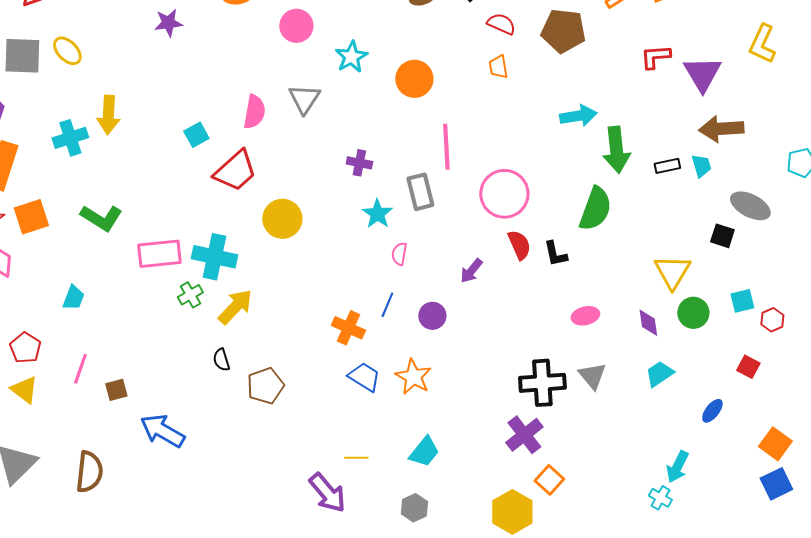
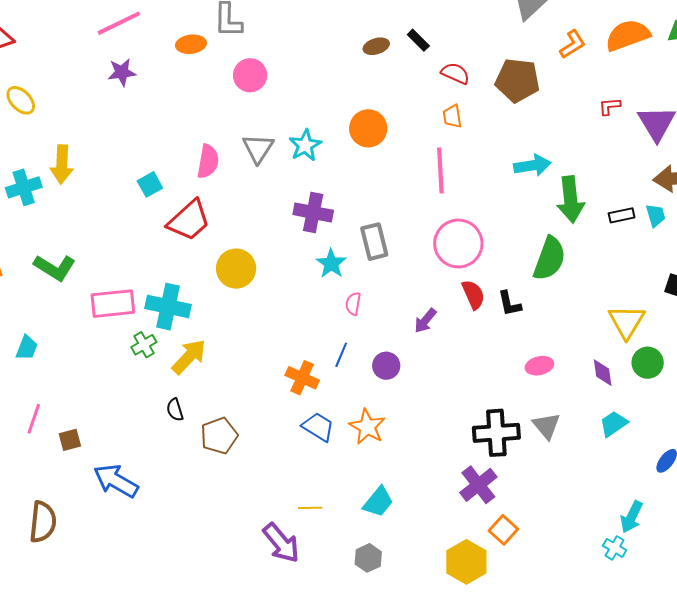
cyan star: (351, 57) -> (305, 145), moved
red L-shape: (655, 57) -> (610, 106), size x0.7
pink line: (446, 147) -> (440, 170), moved
purple cross: (359, 163) -> (313, 212), size x1.5

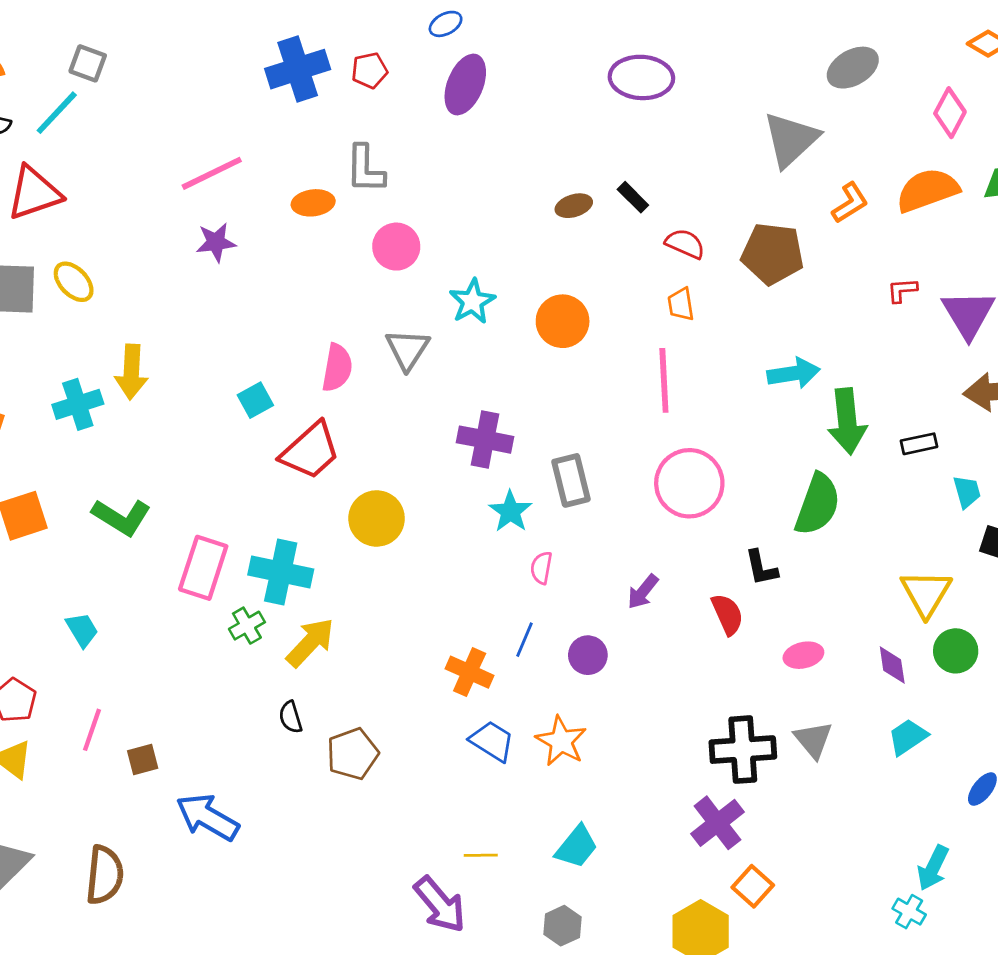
cyan star: (305, 145) -> (472, 301), moved
cyan trapezoid: (656, 215) -> (967, 492), moved
red semicircle: (473, 295) -> (727, 614), moved
pink rectangle: (113, 304) -> (203, 568), turned -66
cyan trapezoid: (27, 348) -> (82, 630), turned -52

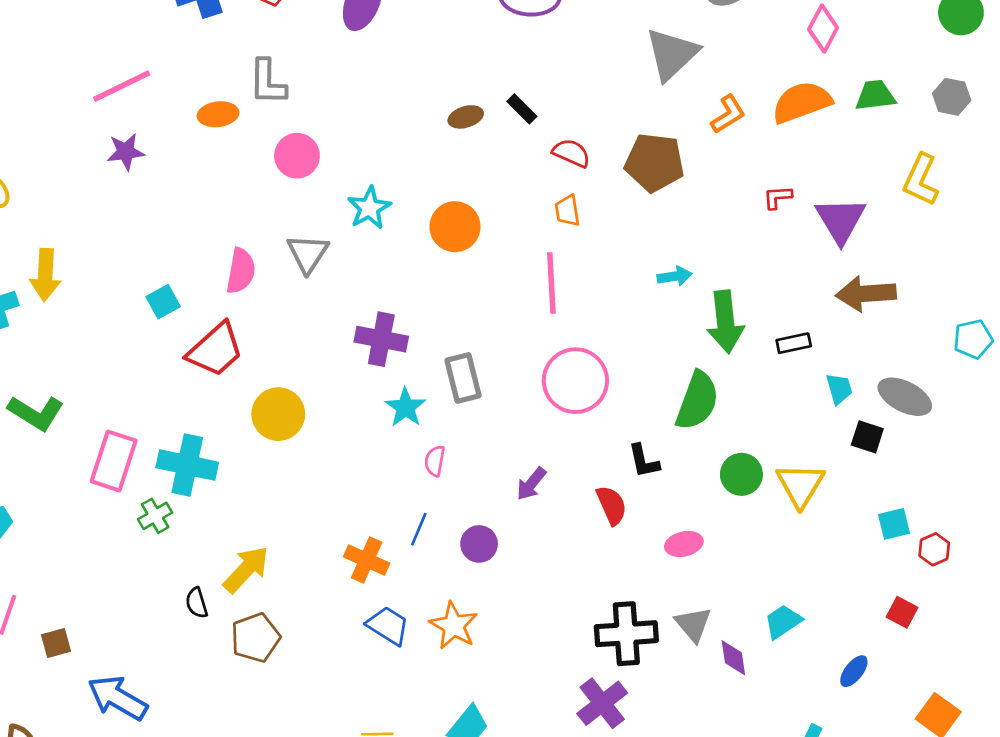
cyan arrow: (794, 373) -> (674, 276), size x0.7
yellow arrow: (310, 642) -> (246, 569), moved
green circle: (956, 651) -> (741, 474), moved
purple diamond: (892, 665) -> (733, 658), moved

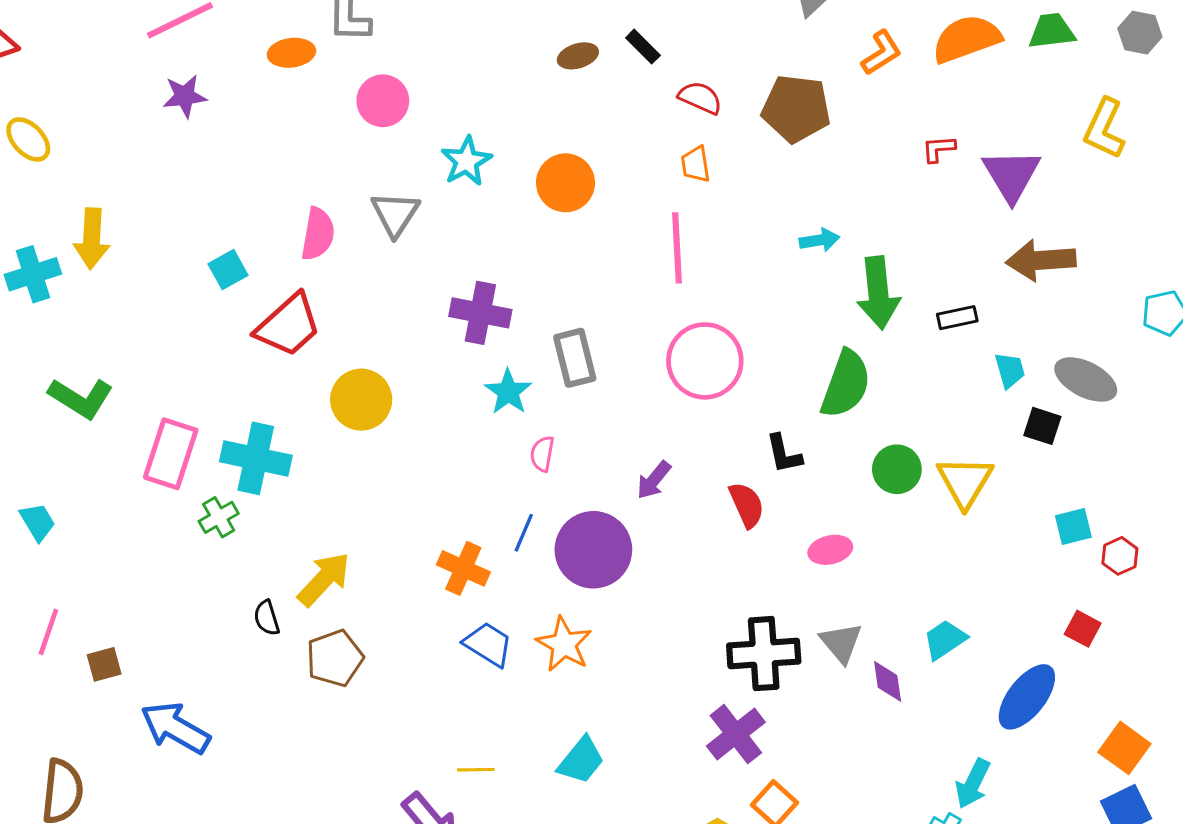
purple circle: (479, 544) -> (593, 550), size x1.8
blue ellipse: (854, 671) -> (1027, 697), size x1.8

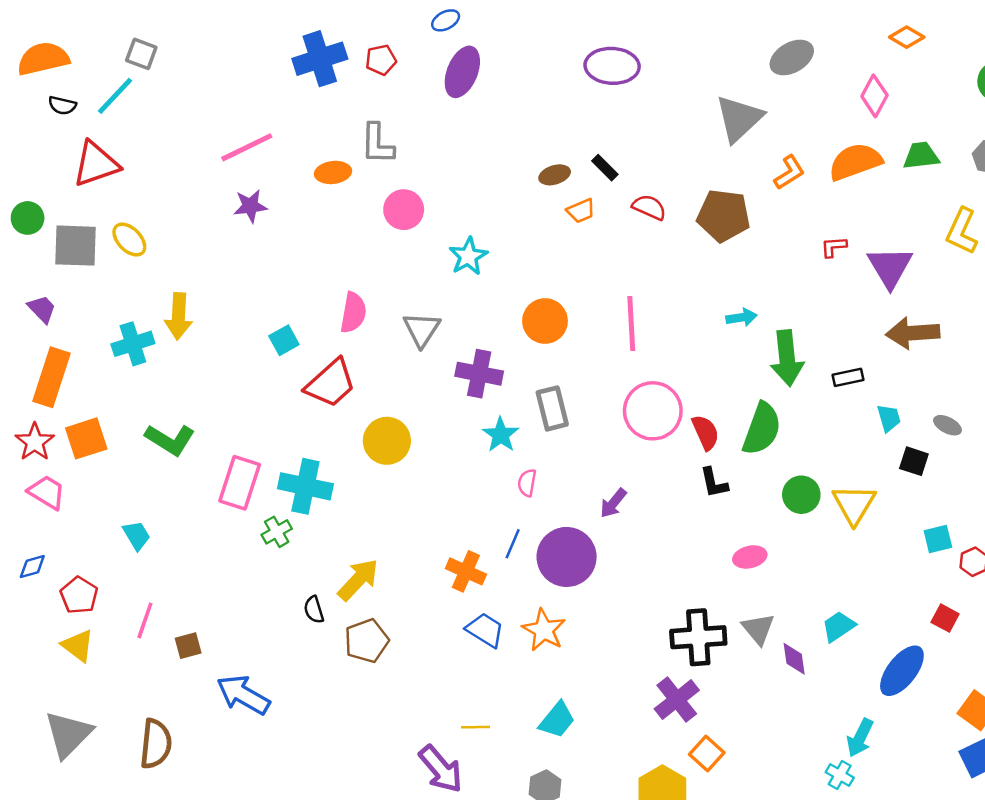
orange trapezoid: (696, 164) -> (581, 211), moved, turned -104
orange circle: (566, 183) -> (545, 321), moved
gray triangle: (395, 214) -> (422, 329), moved
gray ellipse: (1086, 379) -> (947, 425), size x0.6
red semicircle: (747, 505) -> (706, 432), moved

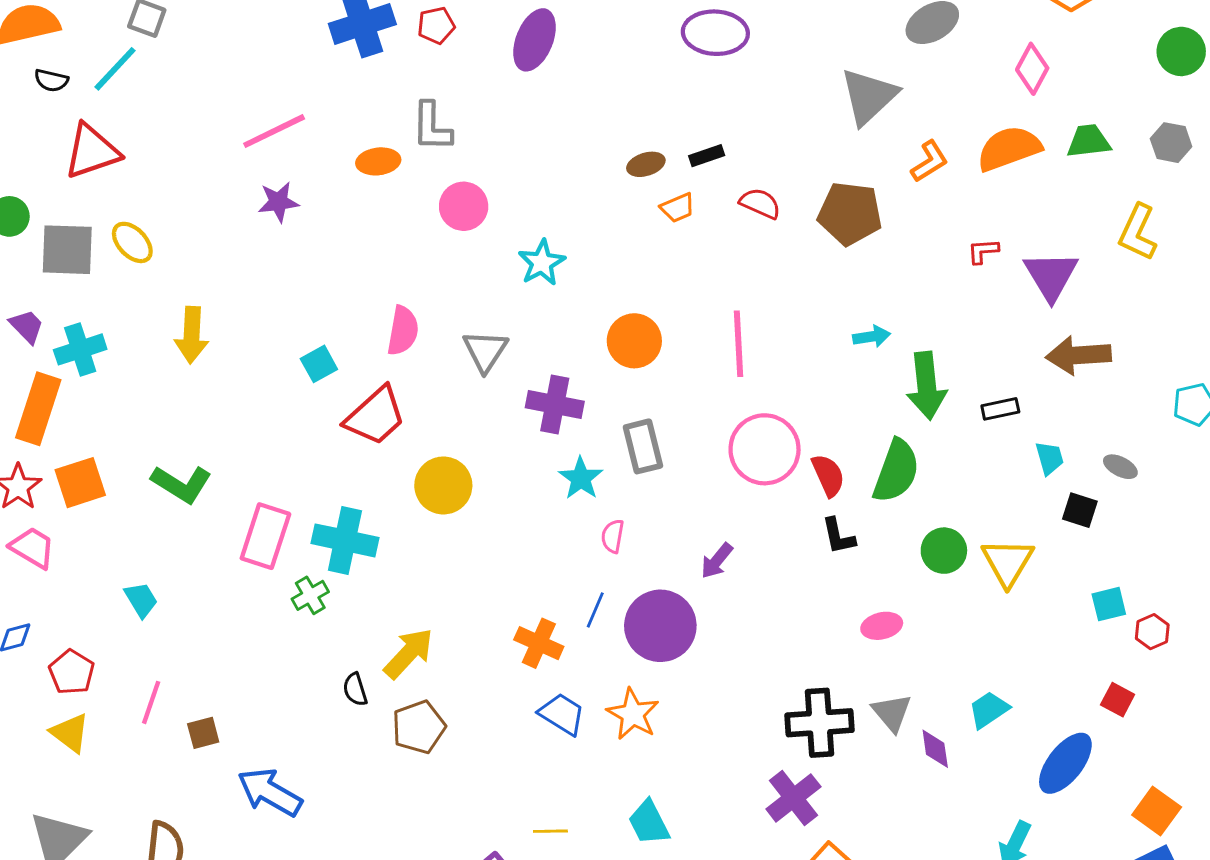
black rectangle: (605, 168) -> (707, 156), turned -64
cyan cross: (133, 344) -> (80, 349), moved
cyan trapezoid: (557, 720) -> (649, 823), turned 114

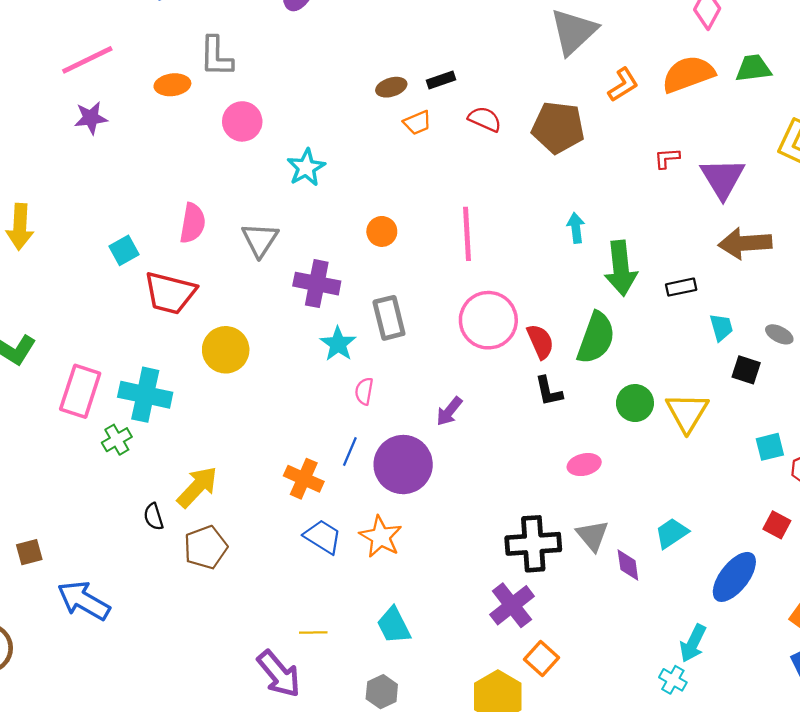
cyan arrow: (872, 336) -> (576, 228), turned -88
orange circle: (634, 341) -> (382, 231), size x0.7
red trapezoid: (375, 416) -> (170, 293), turned 56

